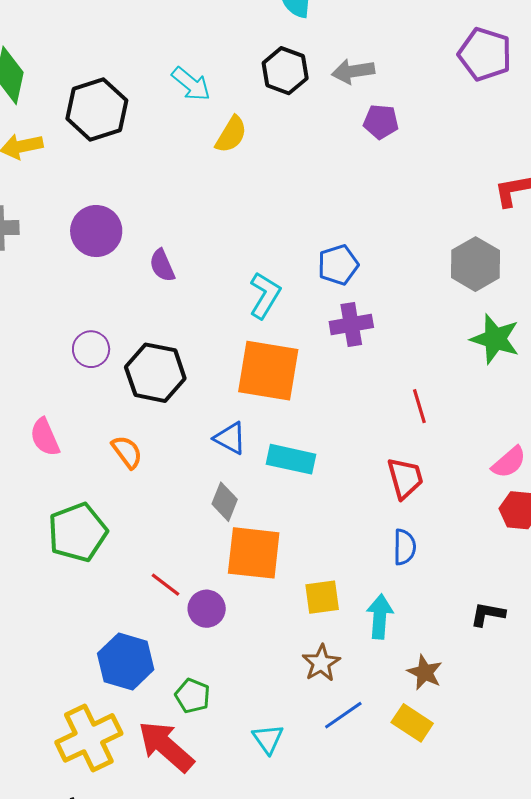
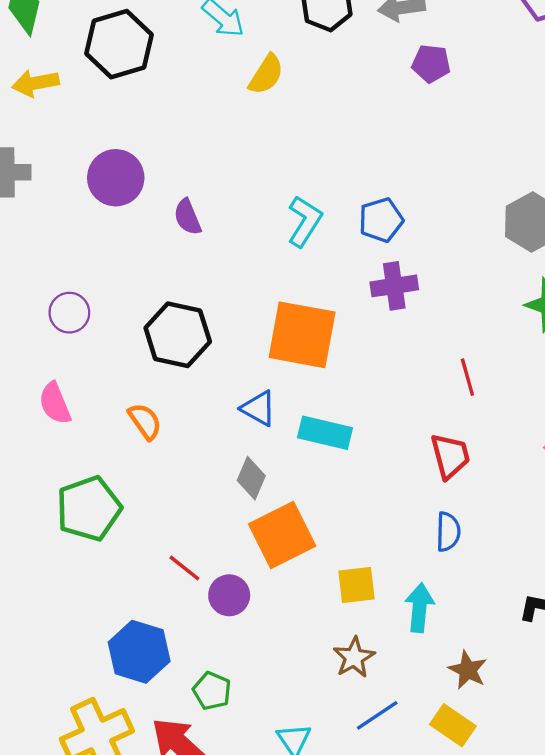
cyan L-shape: (265, 295) -> (305, 221), moved
purple circle: (91, 349) -> (69, 313), moved
orange square: (254, 553) -> (282, 535), turned -34

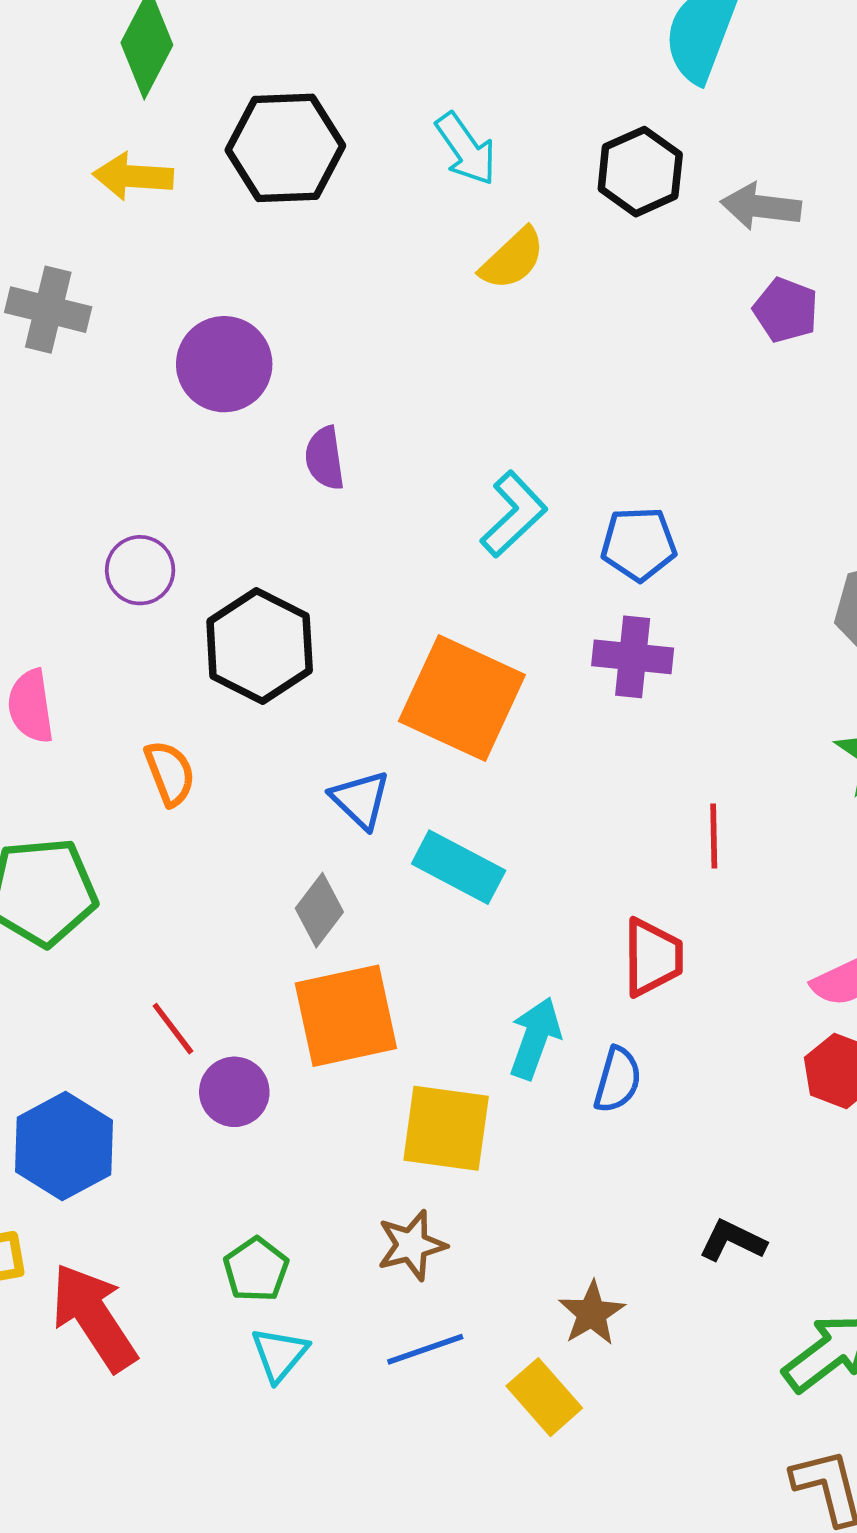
purple circle: (69, 313) -> (140, 570), moved
yellow square: (356, 585) -> (446, 1128), size x1.4
cyan arrow: (419, 608) -> (535, 1038), moved
green pentagon: (212, 691) -> (256, 1269), moved

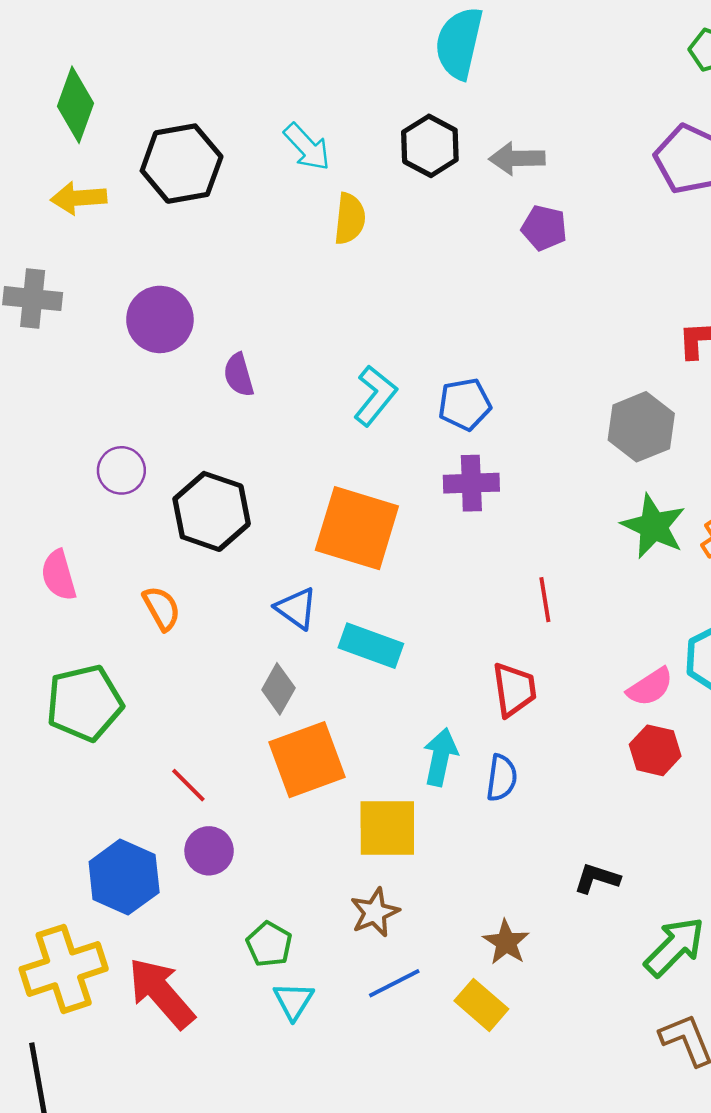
yellow semicircle: (512, 259) -> (350, 219), turned -33
purple circle: (234, 1092) -> (209, 851), moved

